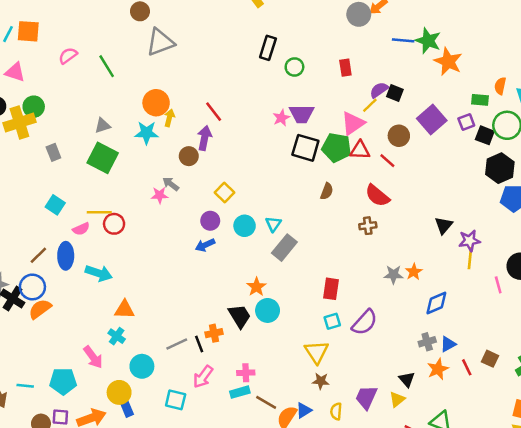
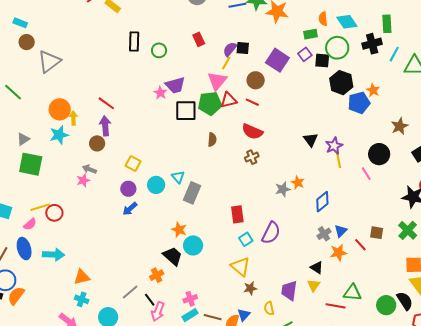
black line: (199, 344) -> (150, 300), moved
orange star: (438, 369) -> (338, 253), turned 30

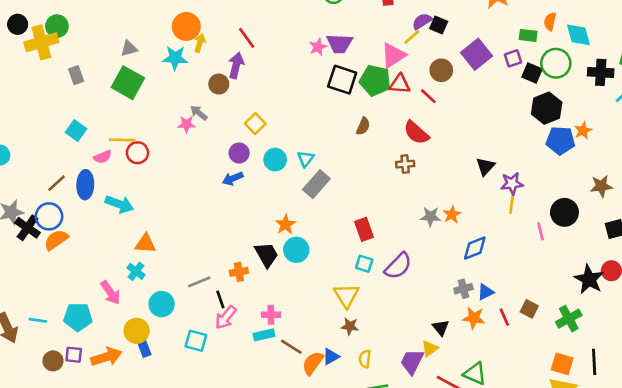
red rectangle: (237, 214) -> (364, 229), turned -30
cyan square: (246, 239) -> (364, 264), turned 32
purple trapezoid: (289, 291) -> (412, 362), moved

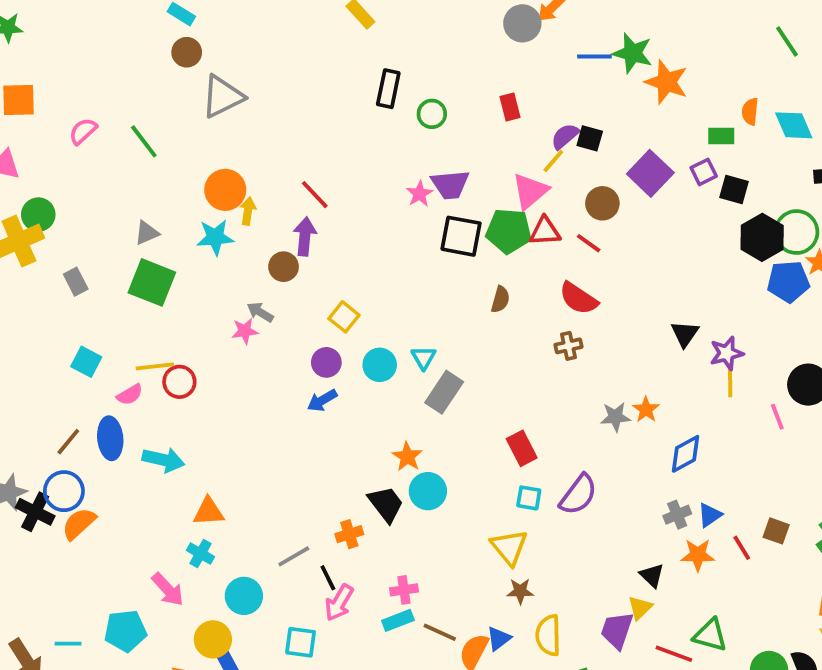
green circle: (556, 63) -> (796, 232), moved
yellow semicircle: (365, 359) -> (548, 635), size x1.5

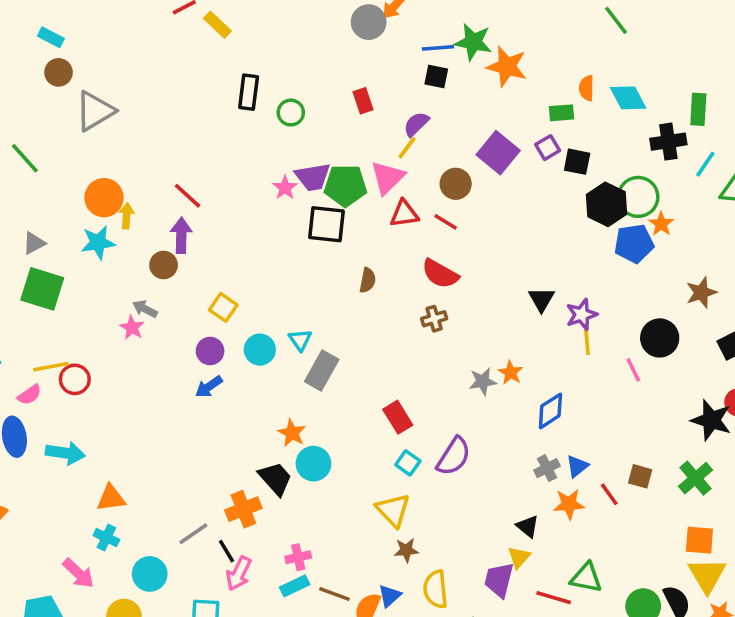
black square: (590, 138) -> (436, 76), moved
green pentagon: (509, 231) -> (345, 186), moved
pink star: (245, 331) -> (132, 328), turned -30
cyan square: (529, 498) -> (408, 463), turned 30
orange cross: (349, 534) -> (243, 509), size x1.4

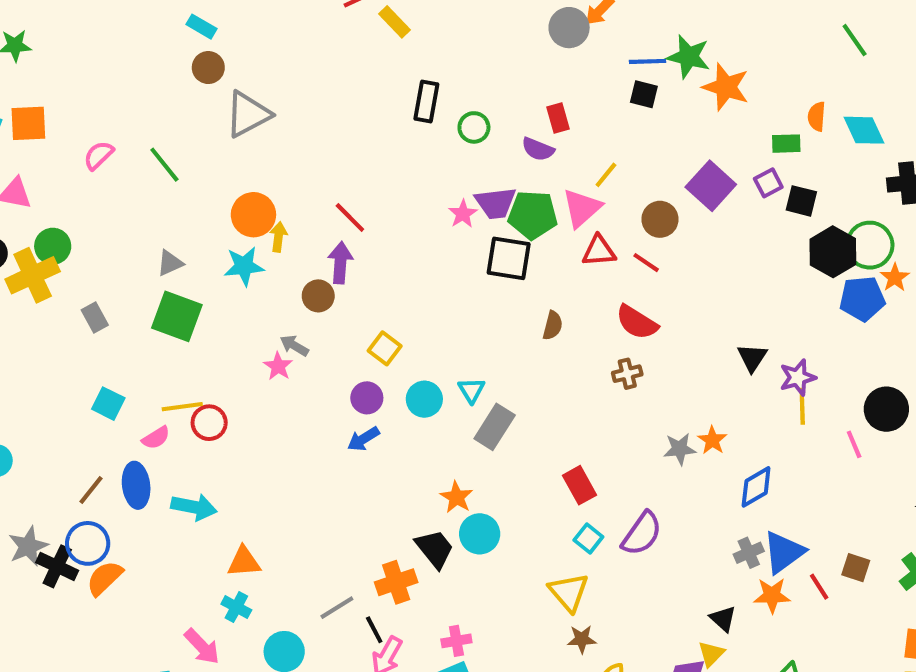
purple semicircle: (416, 124) -> (538, 149), moved, turned -116
blue triangle: (577, 466) -> (784, 552), size x1.6

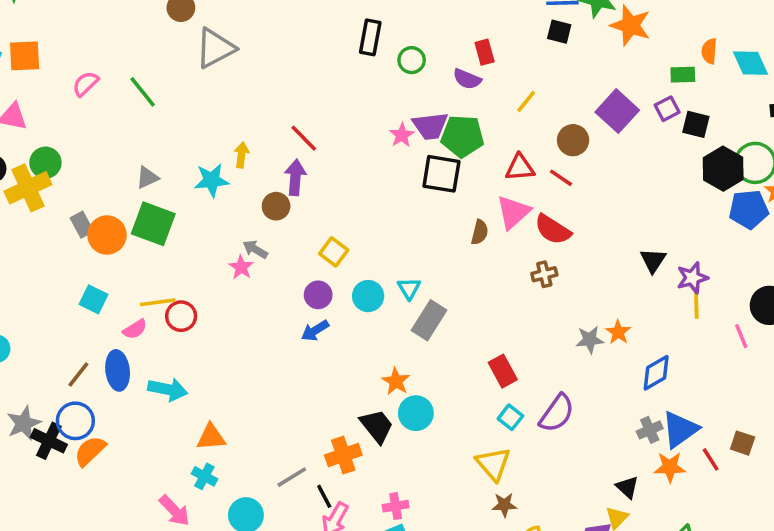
pink triangle: (582, 208) -> (513, 212), moved
orange circle: (253, 215) -> (107, 235), moved

